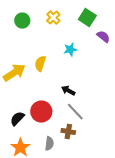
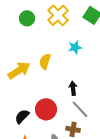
yellow cross: (53, 18) -> (58, 15), size x1.5
black arrow: (68, 91) -> (73, 88), turned 56

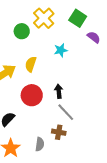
green circle: (27, 18) -> (22, 31), moved
red circle: (46, 109) -> (32, 95), moved

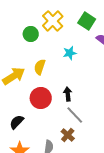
brown cross: (59, 132) -> (68, 135), turned 32

